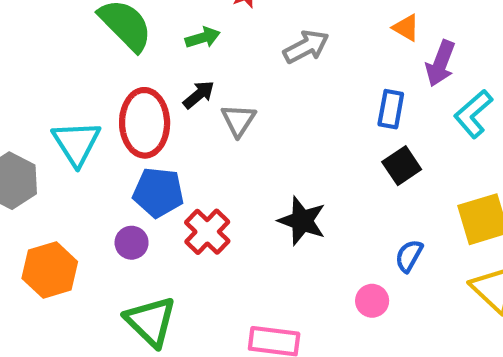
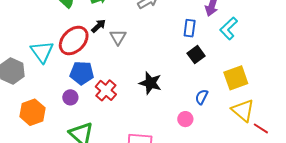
red ellipse: (145, 123) -> (74, 40), turned 48

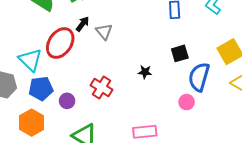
black square: (196, 55) -> (180, 53), moved, turned 30
blue pentagon: (82, 73) -> (41, 89), moved
black star: (150, 83) -> (145, 72), size x0.6
blue semicircle: (202, 97) -> (199, 77), size x1.8

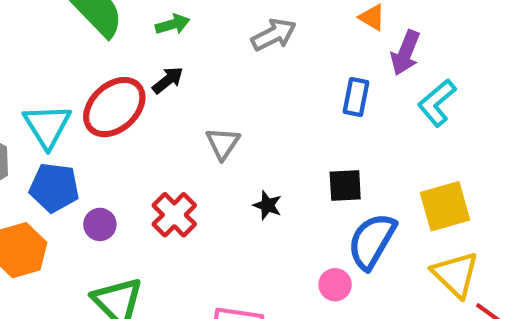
gray triangle: (104, 32) -> (223, 143), moved

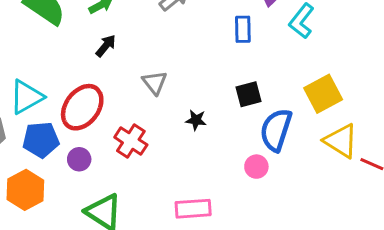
red ellipse: (114, 107) -> (82, 107), moved
cyan triangle: (47, 126) -> (26, 97), turned 45

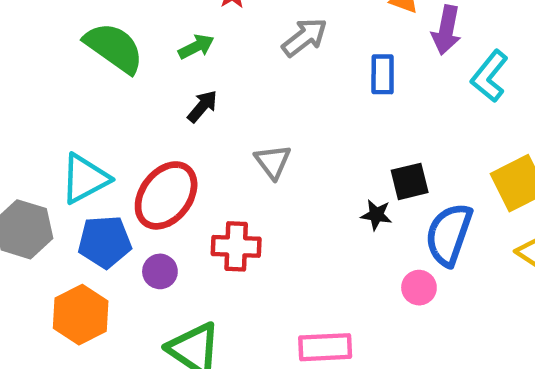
blue rectangle: (243, 29) -> (383, 74), moved
black star: (196, 120) -> (376, 215), moved
red cross: (131, 141) -> (236, 246), turned -32

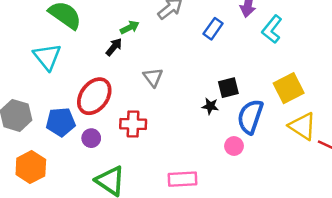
green arrow: (196, 47) -> (130, 27), moved
blue rectangle: (383, 74) -> (213, 29), turned 35
cyan triangle: (85, 179) -> (47, 57), moved, turned -40
orange hexagon: (81, 315) -> (31, 167), moved

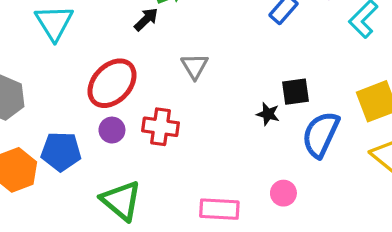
blue pentagon: (61, 122) -> (61, 152), moved
purple circle: (91, 138) -> (112, 130), moved
pink circle: (234, 146) -> (283, 193), moved

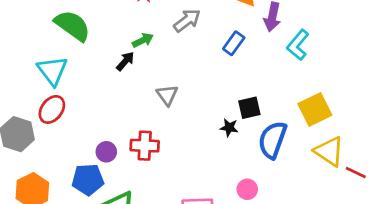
red ellipse: (112, 83) -> (52, 109), moved, size x0.7
blue pentagon: (61, 152) -> (88, 180), moved

